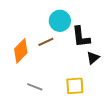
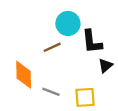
orange diamond: (21, 51) -> (24, 75), moved, turned -45
gray line: (35, 87) -> (51, 92), moved

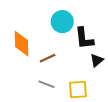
brown line: (52, 47) -> (48, 58), moved
orange diamond: (24, 75) -> (22, 44), moved

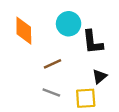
orange diamond: (22, 44) -> (24, 31), moved
black triangle: (97, 60) -> (99, 76), moved

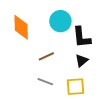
black triangle: (99, 76) -> (82, 60), moved

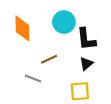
gray line: (45, 82) -> (33, 78), moved

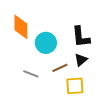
cyan circle: (64, 22) -> (46, 43), moved
brown line: (49, 59) -> (60, 68), moved

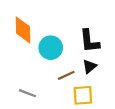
gray line: (31, 74) -> (27, 93), moved

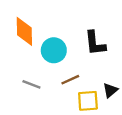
black triangle: (90, 67) -> (110, 90), moved
gray line: (27, 93) -> (31, 84), moved

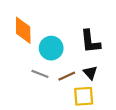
gray line: (31, 84) -> (40, 74), moved
black triangle: (110, 90) -> (90, 73), moved, turned -32

